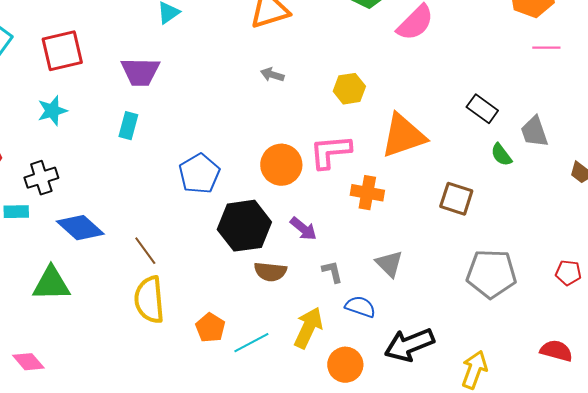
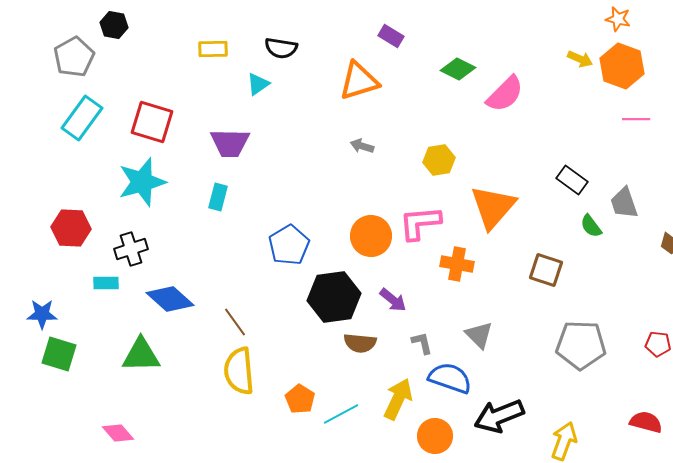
red square: (62, 51) -> (152, 122), turned 30
cyan star: (52, 111) -> (142, 182), size x1.6
orange triangle: (403, 136) -> (493, 207), turned -30
blue semicircle: (360, 307) -> (450, 378), size x1.4

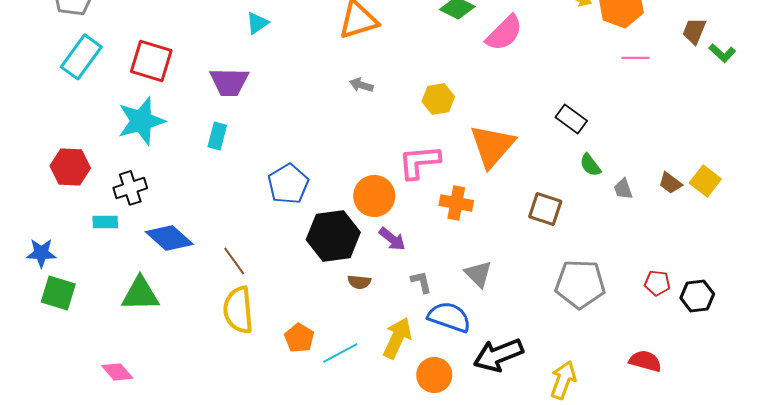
gray trapezoid: (624, 203) -> (623, 189), moved, size x0.7
orange circle: (371, 236) -> (374, 196), moved
brown semicircle: (360, 343) -> (359, 282), size x0.7

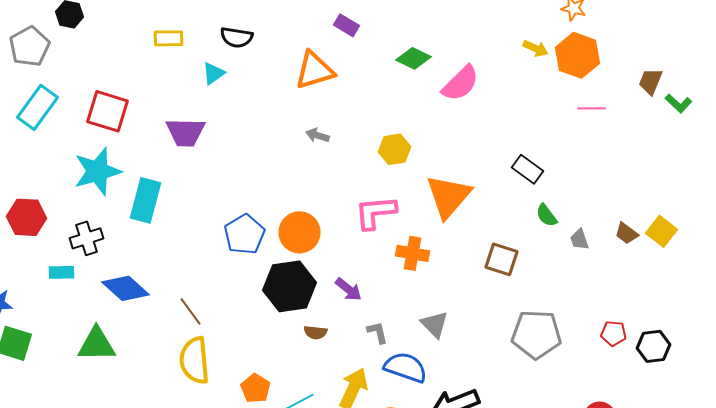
cyan rectangle: (217, 136) -> (146, 200), moved, size x1.6
orange circle: (374, 196) -> (300, 232), moved

